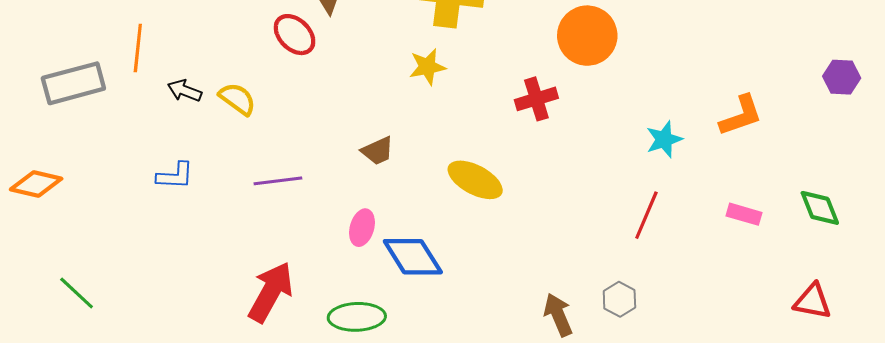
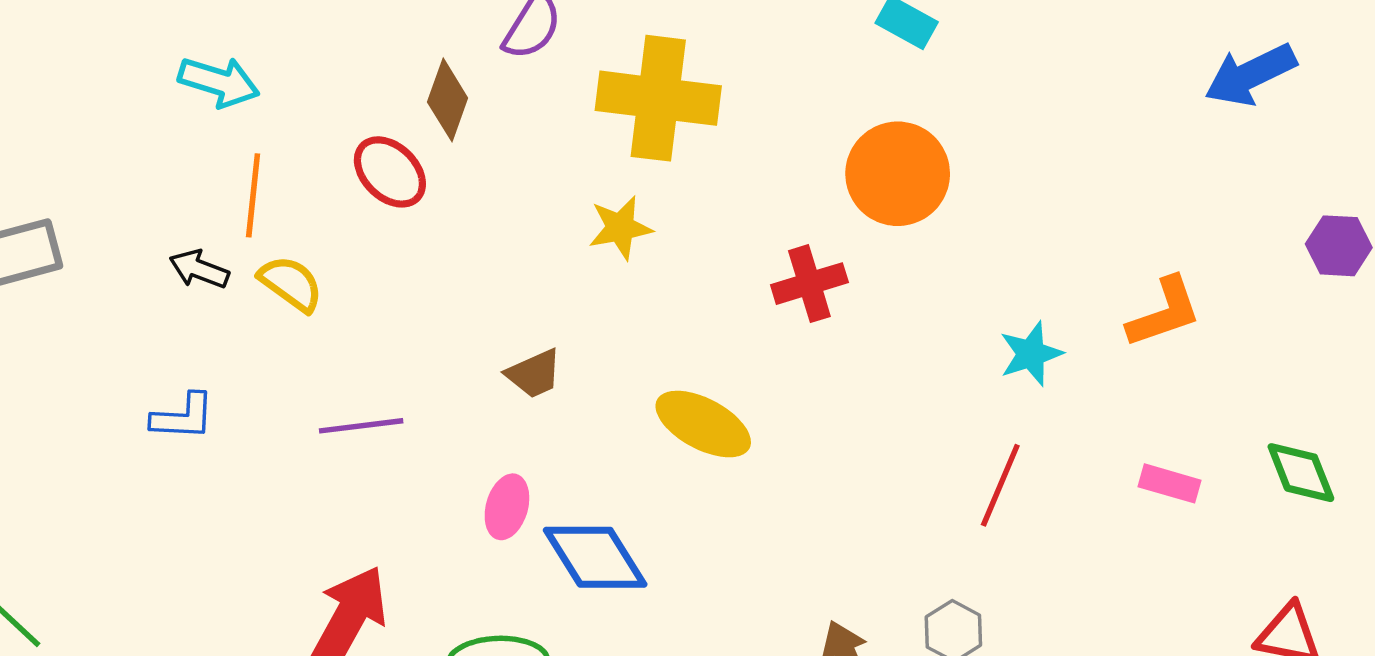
orange line: (138, 48) -> (253, 195), moved

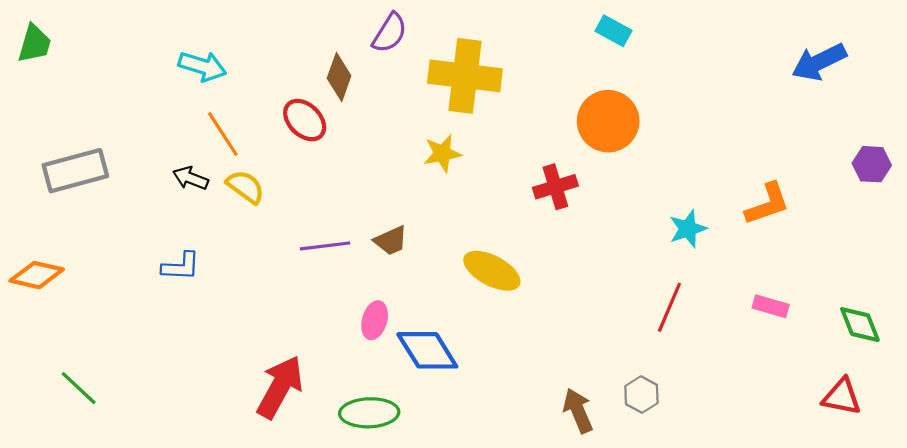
orange line: (253, 195) -> (223, 134), turned -39
purple line: (361, 426) -> (325, 246), moved
green diamond: (1301, 473) -> (860, 325), moved

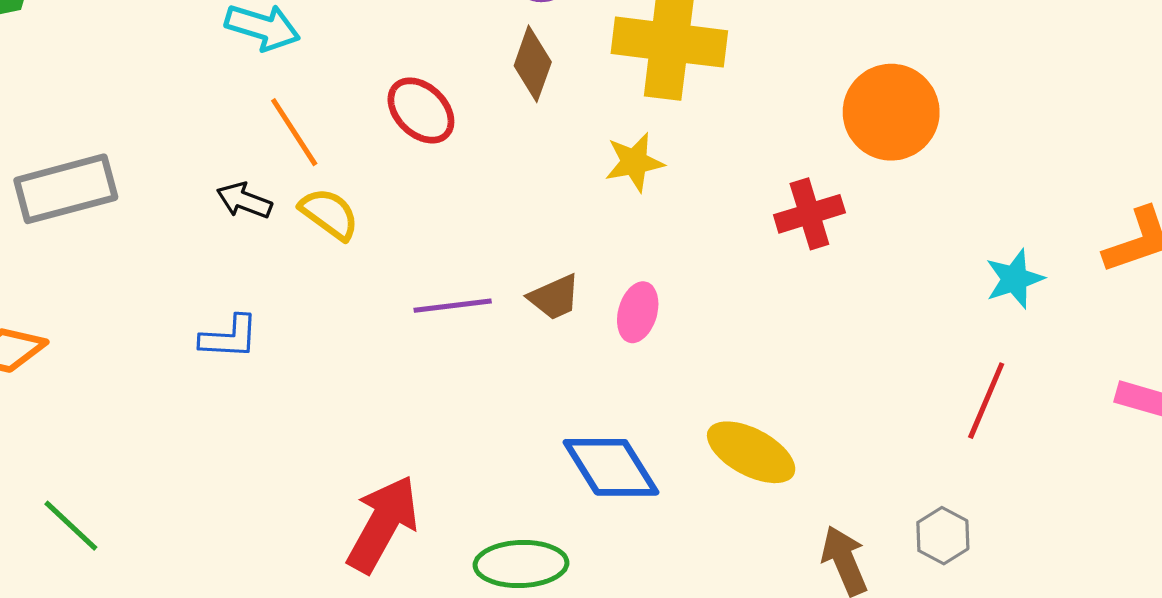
brown diamond: (339, 77) -> (533, 64), moved
yellow ellipse: (492, 271) -> (751, 452), moved
pink ellipse: (375, 320) -> (638, 312), moved

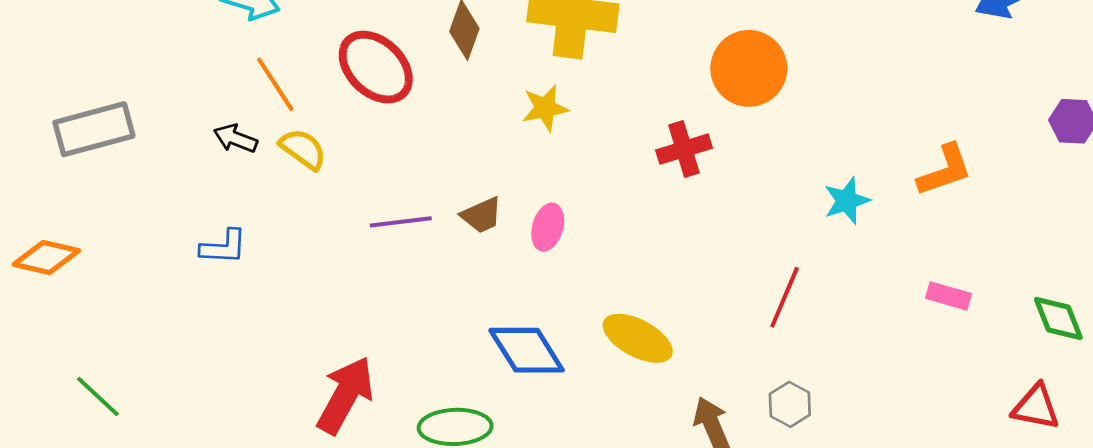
red ellipse: (421, 110) -> (376, 67), size x1.4
red line: (986, 401) -> (785, 297), moved

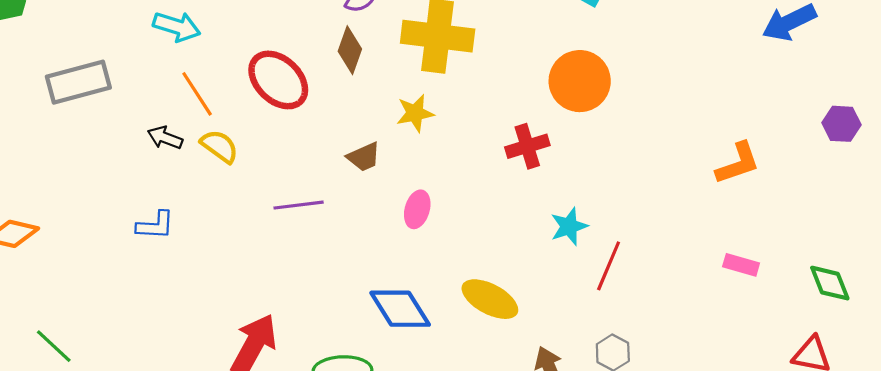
gray rectangle: (94, 129) -> (78, 82), moved
cyan star: (847, 201) -> (569, 226), moved
brown trapezoid: (482, 215) -> (364, 157), moved

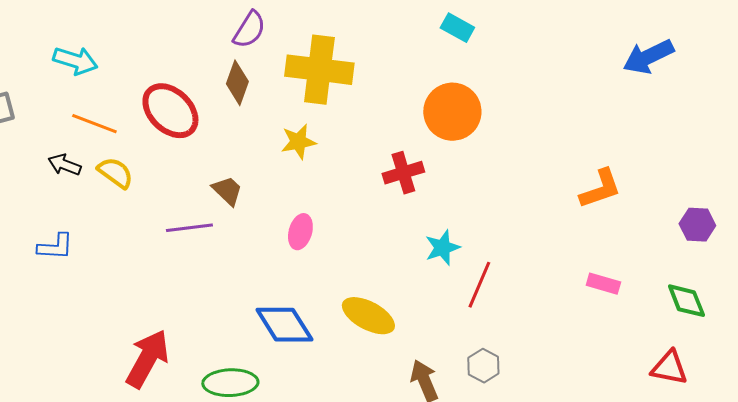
orange line: (197, 94) -> (94, 124), turned -36
purple hexagon: (842, 124) -> (697, 225), moved
brown trapezoid: (364, 157) -> (227, 191), moved, turned -112

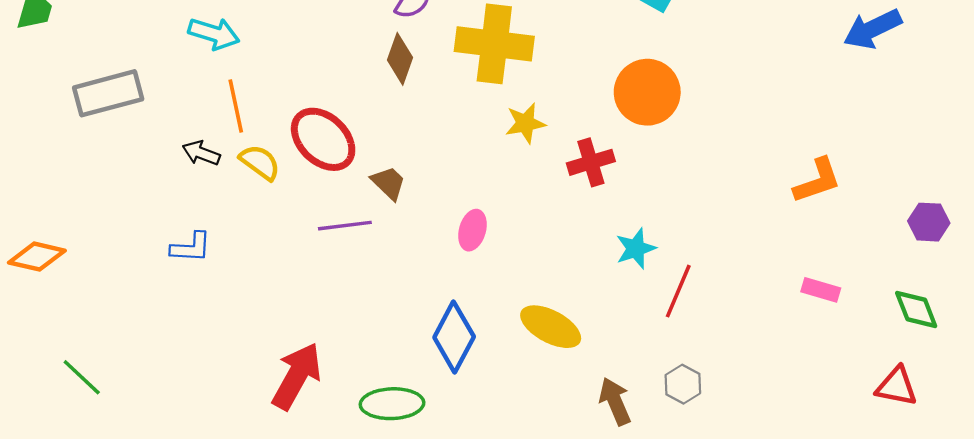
red ellipse: (170, 111) -> (323, 139), moved
orange line: (94, 124) -> (236, 106), turned 57
yellow star: (298, 142) -> (525, 123), moved
blue diamond: (284, 325) -> (454, 337), turned 60

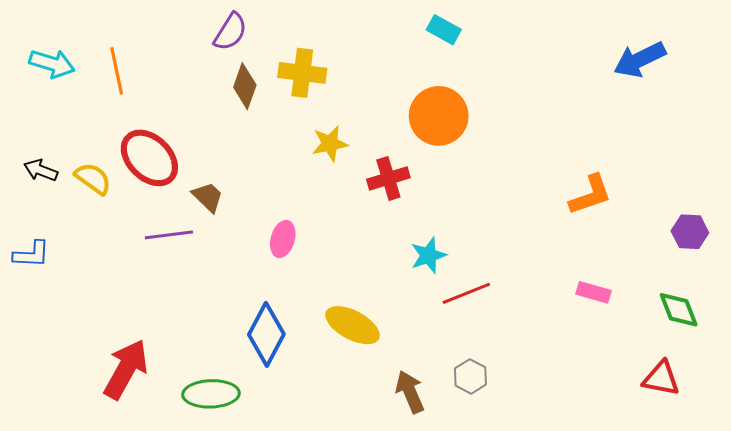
yellow cross: (494, 44) -> (302, 73), size x0.7
brown diamond: (400, 59) -> (245, 86), moved
orange line: (236, 106) -> (117, 71), moved
red line: (678, 291) -> (466, 293), turned 45

